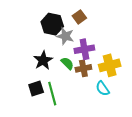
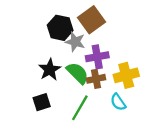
brown square: (79, 17) -> (91, 20), size x1.6
green semicircle: (67, 63) -> (78, 73), size x1.5
green line: (52, 94) -> (80, 108), moved, turned 45

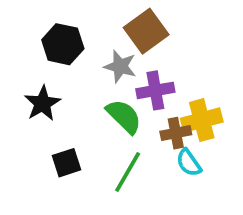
black hexagon: (60, 28) -> (63, 44), moved
black star: (50, 70) -> (42, 103), moved
brown cross: (96, 79) -> (176, 133), moved

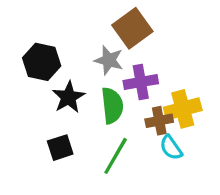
black hexagon: (63, 44) -> (42, 62), moved
black star: (42, 103) -> (69, 97), moved
green semicircle: (124, 116) -> (112, 106), turned 39

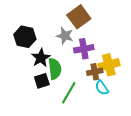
green semicircle: (112, 106) -> (55, 69), moved
black square: (60, 148) -> (42, 81), moved

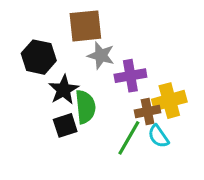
brown square: (79, 17) -> (85, 26), moved, turned 30
green line: (69, 93) -> (129, 138), moved

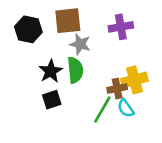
black hexagon: (39, 57) -> (28, 29), moved
purple cross: (130, 76) -> (121, 27), moved
green semicircle: (85, 107) -> (75, 70), moved

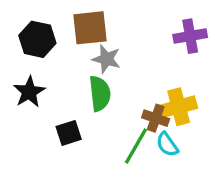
purple cross: (121, 27) -> (190, 36), moved
black star: (51, 71) -> (29, 92), moved
brown cross: (117, 89) -> (156, 118), turned 30

